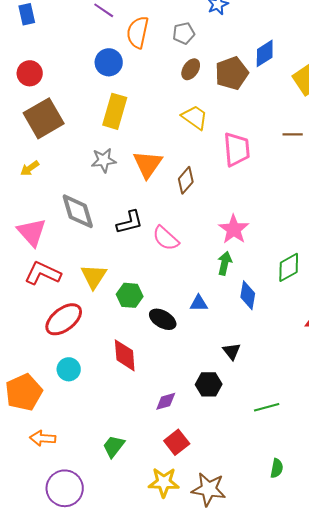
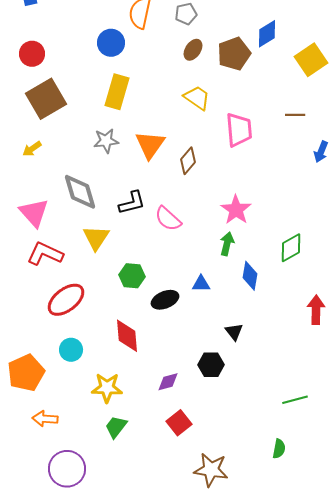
yellow triangle: (94, 276) -> (96, 238), moved
black ellipse: (163, 319) -> (165, 300), turned -52
green line: (267, 407) -> (295, 400), moved
yellow star: (164, 482) -> (107, 388), moved

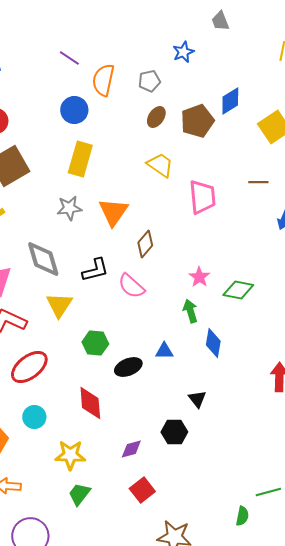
brown diamond: (188, 161) -> (145, 244), moved
pink star: (236, 210) -> (199, 277), size x0.7
green arrow: (227, 244) -> (190, 311), turned -30
green diamond: (291, 248) -> (238, 290), moved, turned 40
green line: (295, 400) -> (268, 492), moved

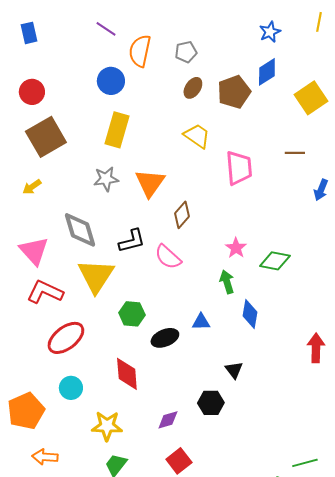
blue star: (183, 52) -> (270, 32), moved
yellow triangle: (59, 305) -> (96, 276), size x1.4

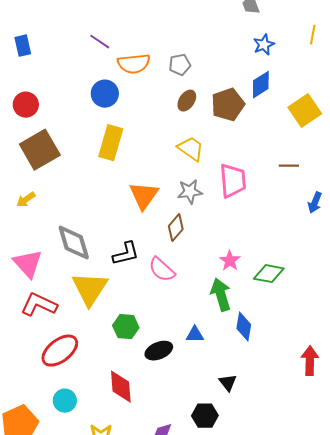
orange semicircle: (140, 51) -> (134, 64), turned -108
gray star: (106, 179) -> (190, 192), moved
green arrow: (227, 282) -> (221, 295), size x1.4

